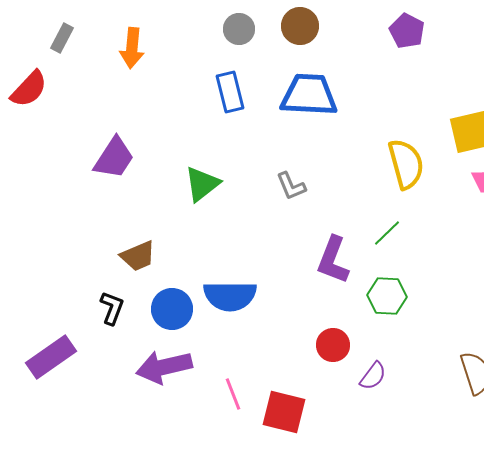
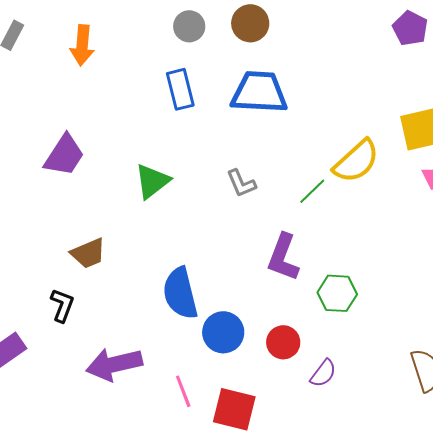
purple pentagon: (407, 31) -> (410, 28), moved
yellow semicircle: (406, 164) -> (356, 161), turned 63
green line: (387, 233) -> (312, 191), moved
blue semicircle: (230, 296) -> (180, 293), turned 76
blue circle: (172, 309) -> (223, 332), moved

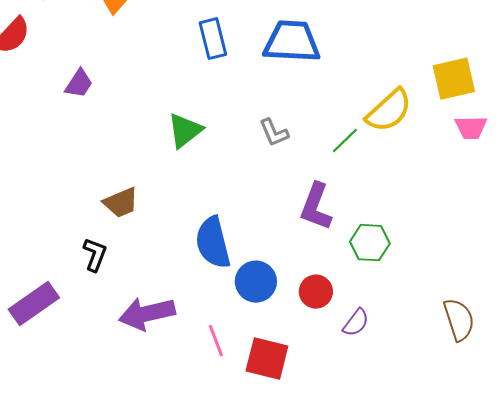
purple trapezoid: (64, 155) -> (79, 84), moved, size x0.7

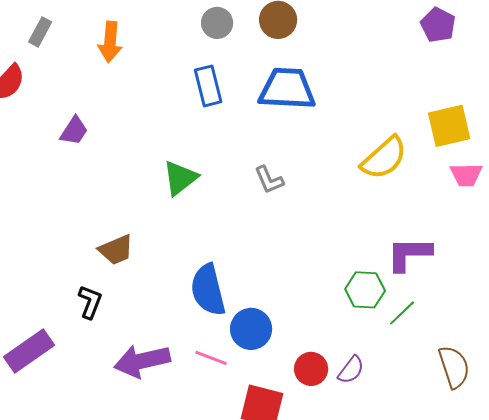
green line: (345, 141) -> (402, 313), moved
purple L-shape: (316, 207) -> (409, 254), moved, turned 69
red circle: (316, 292) -> (311, 369), moved
pink line: (216, 341) -> (211, 358), moved, turned -48

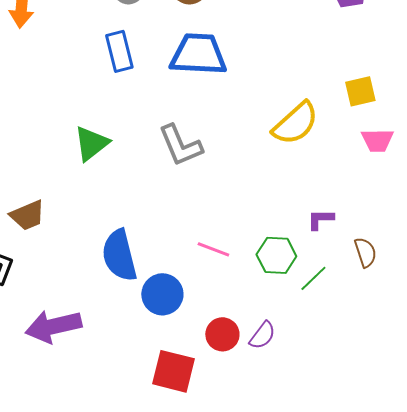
yellow square: (449, 126) -> (360, 91), size x0.7
gray L-shape: (269, 180) -> (180, 145), size x1.5
purple L-shape: (409, 254) -> (320, 219), size x0.6
pink line: (211, 358) -> (213, 249), moved
brown semicircle: (454, 367) -> (365, 252), moved, size x0.7

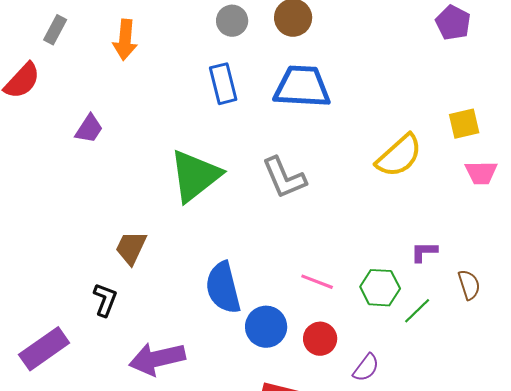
green triangle: (91, 143) -> (195, 176), size x1.5
brown trapezoid: (27, 215) -> (131, 248), turned 138
red circle: (222, 334) -> (320, 339), moved

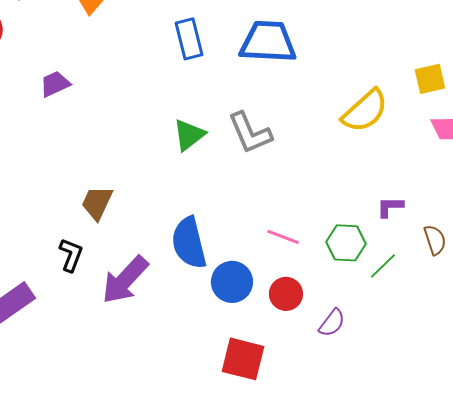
purple trapezoid: (89, 129) -> (55, 84), turned -148
green triangle: (195, 176) -> (189, 135), moved, size x0.6
purple arrow: (157, 359) -> (125, 280), moved, turned -34

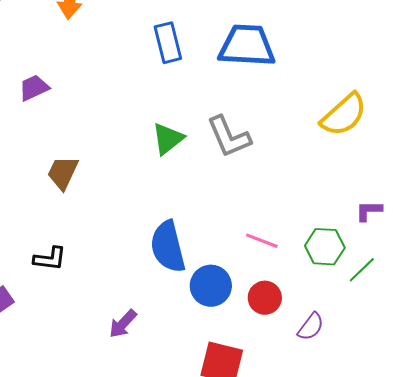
brown trapezoid: (97, 203) -> (63, 173), moved
black L-shape: (71, 255) -> (50, 259), turned 76
purple arrow: (125, 280) -> (123, 324), moved, size x0.6

